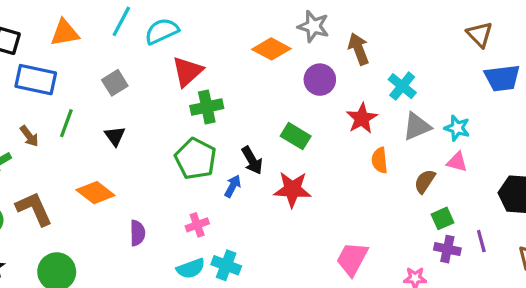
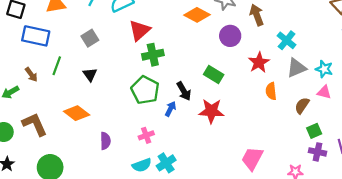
cyan cross: (226, 265) -> (166, 163), turned 36

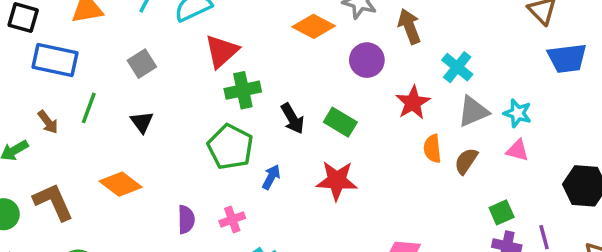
black arrow: (184, 91) -> (292, 119), moved
brown semicircle: (302, 105) -> (466, 161), moved
purple semicircle: (105, 141) -> (186, 220), moved

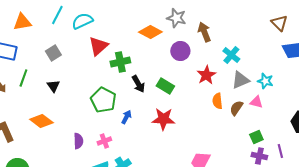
green cross: (243, 90) -> (120, 62), moved
pink triangle: (517, 150) -> (256, 102), moved

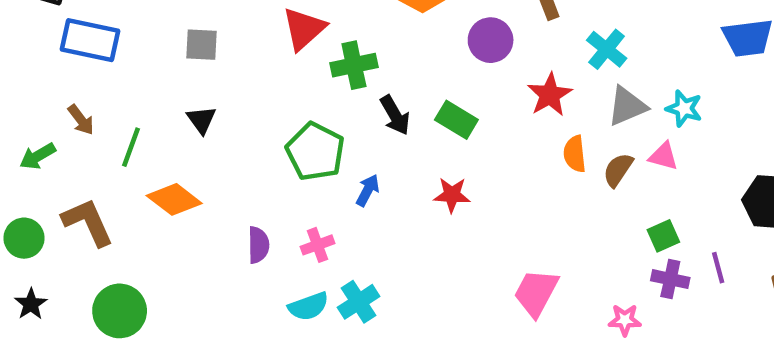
gray square: (53, 53) -> (202, 45), turned 35
green line: (23, 78) -> (131, 147), moved
red star: (163, 119) -> (452, 195), size x0.7

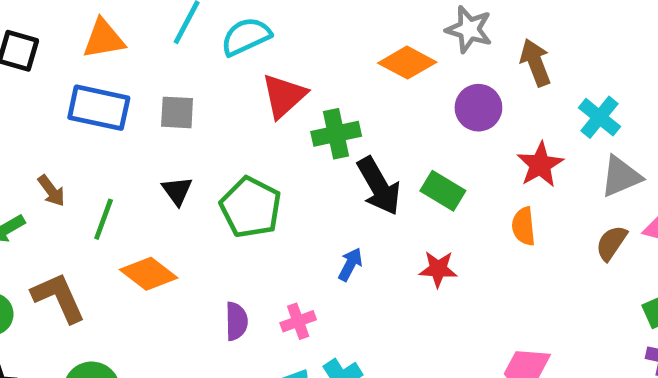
blue rectangle: (90, 40) -> (99, 108), moved
black arrow: (395, 115) -> (379, 186), size x1.4
green pentagon: (315, 152) -> (251, 207), moved
orange semicircle: (575, 154) -> (524, 226), moved

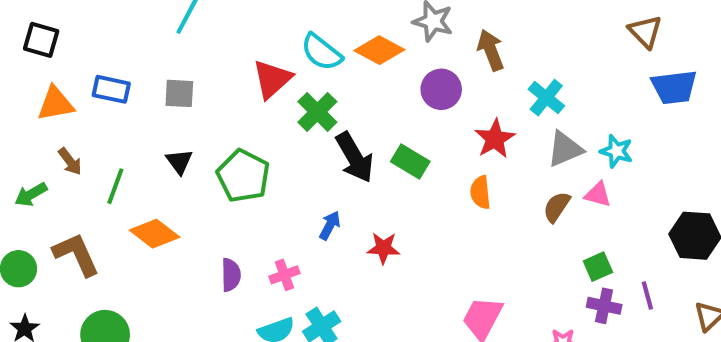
cyan semicircle: (246, 36) -> (322, 52), moved, turned -117
orange triangle: (104, 39) -> (56, 104), moved
blue rectangle: (99, 108) -> (111, 89), size x0.7
green cross: (336, 134) -> (317, 112), turned -33
red star: (438, 269) -> (383, 248), moved

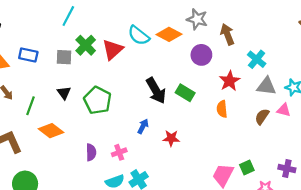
green cross: (317, 112) -> (86, 45), moved
gray triangle: (565, 149) -> (266, 86), turned 30
green square: (598, 267) -> (247, 167), moved

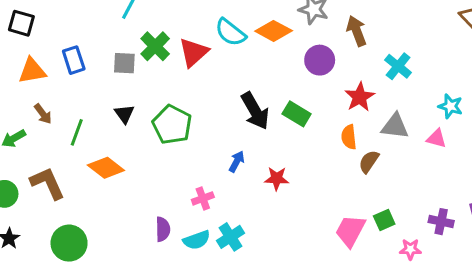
blue rectangle: (28, 55) -> (74, 60), turned 60
gray triangle: (266, 86) -> (395, 126), moved
brown semicircle: (262, 117) -> (369, 162), moved
purple semicircle: (91, 152) -> (163, 229), moved

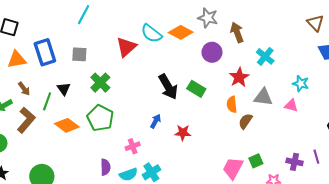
green cross: (155, 46) -> (100, 83), moved
blue rectangle: (74, 60) -> (45, 52), size x1.4
black triangle: (124, 114) -> (64, 89), moved
green pentagon: (172, 125) -> (100, 118), moved
brown L-shape: (48, 183) -> (26, 120), moved, turned 65

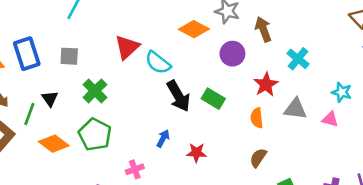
cyan semicircle: (151, 33) -> (158, 63), moved
brown semicircle: (245, 121) -> (258, 158), moved

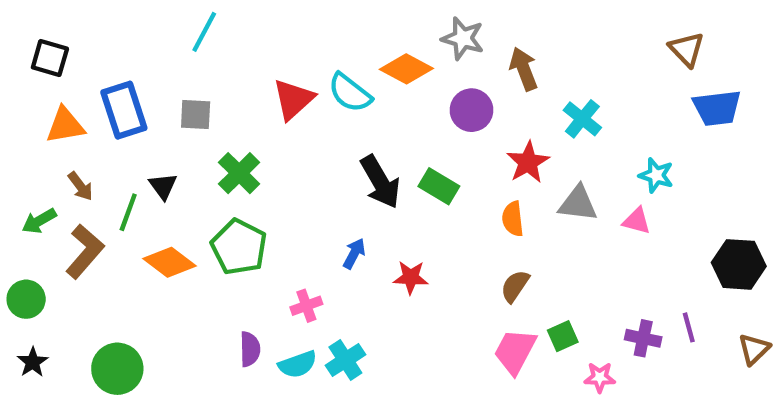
cyan semicircle: (158, 63) -> (350, 93), moved

